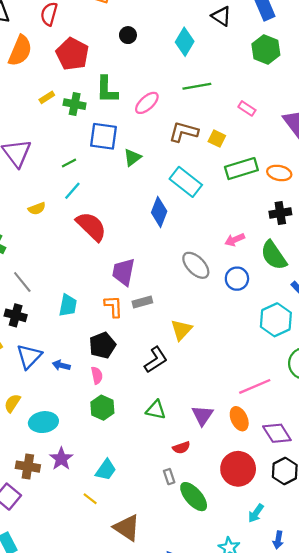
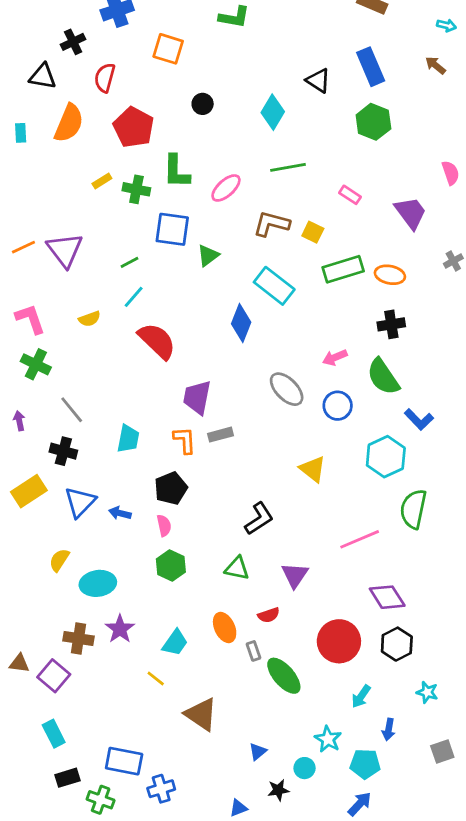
yellow triangle: (181, 330) -> (313, 469), moved, turned -35
black L-shape: (156, 360) -> (259, 519), moved
orange ellipse: (239, 419) -> (225, 628), moved

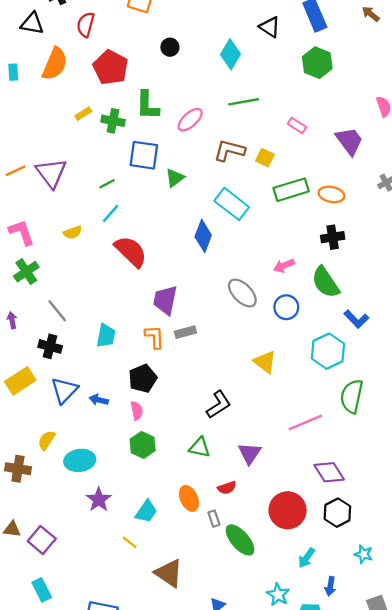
green cross: (36, 364) -> (26, 272), turned 30
brown cross: (79, 639) -> (18, 469), moved

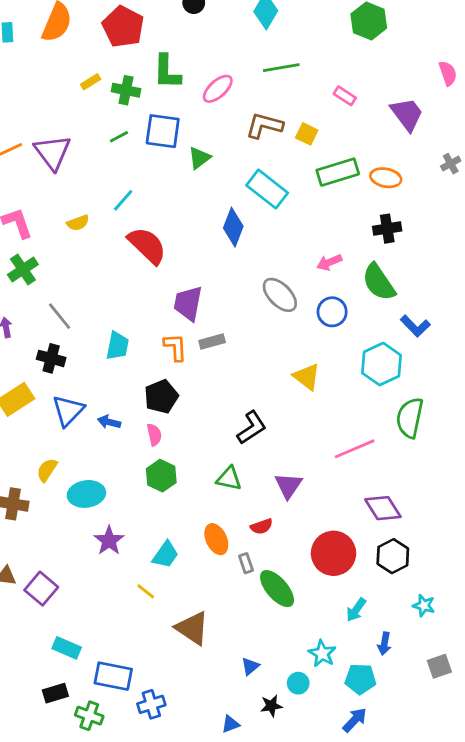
green line: (107, 184) -> (119, 137), moved
cyan rectangle: (42, 590) -> (67, 648), moved, turned -40

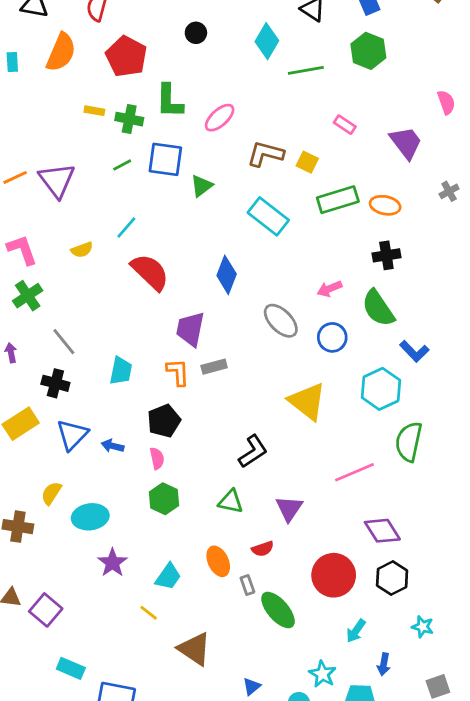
green line: (281, 68) -> (306, 70), moved
yellow rectangle: (91, 82) -> (94, 111), turned 42
blue diamond: (233, 227) -> (227, 275), moved
yellow triangle: (307, 377) -> (307, 401), size x1.4

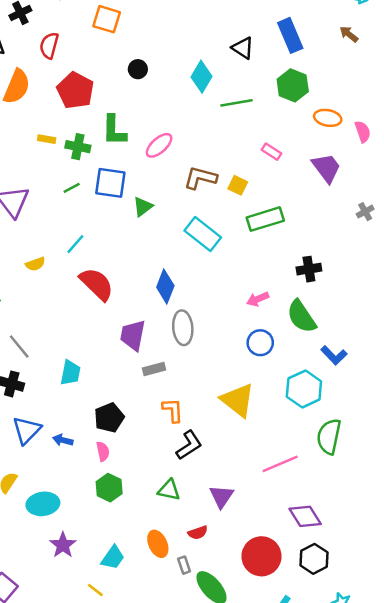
orange ellipse: (385, 205) -> (328, 118), moved
gray ellipse: (281, 321) -> (183, 328), moved, turned 40
orange L-shape: (178, 372) -> (173, 410), moved

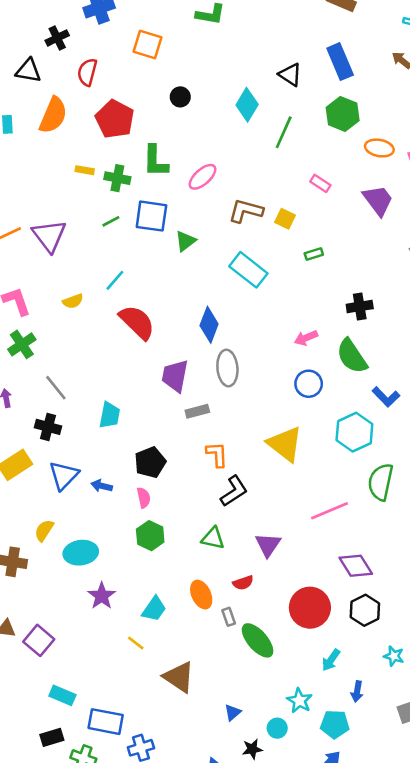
green line: (237, 103) -> (284, 132), turned -56
green rectangle: (265, 219) -> (314, 254), size x0.5

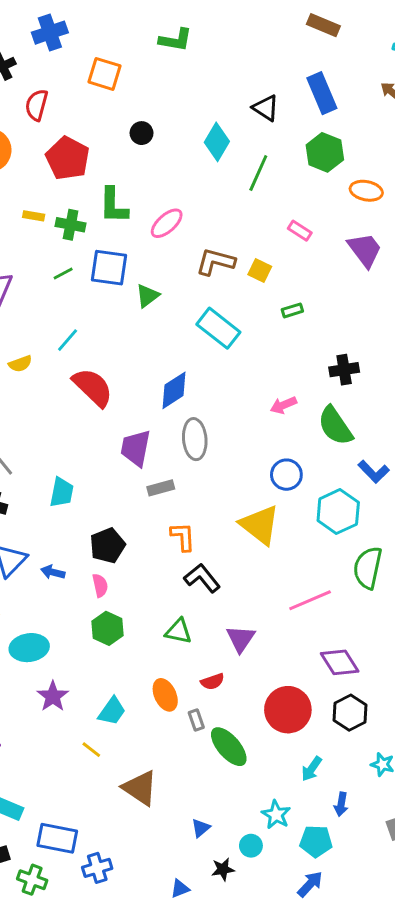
blue diamond: (209, 325) -> (174, 390), turned 36
blue circle: (309, 384) -> (286, 475), moved
black L-shape: (234, 491) -> (202, 578), turned -96

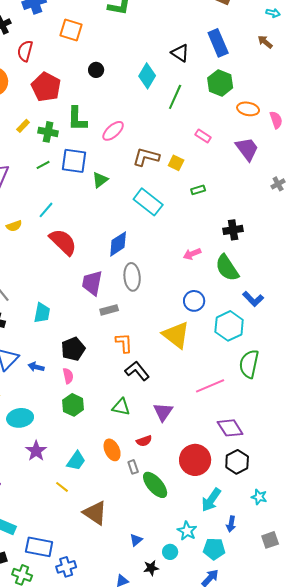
yellow rectangle: (34, 216) -> (23, 126), turned -56
cyan arrow: (312, 769) -> (211, 500), size x1.4

